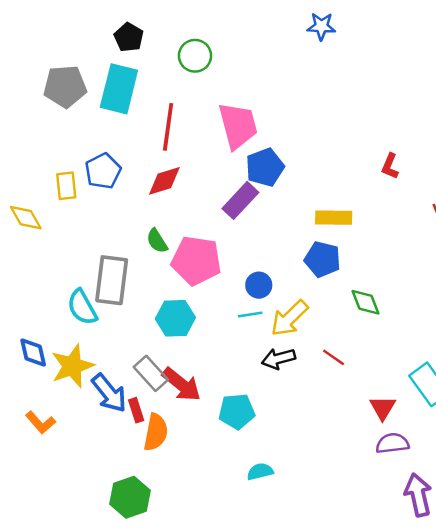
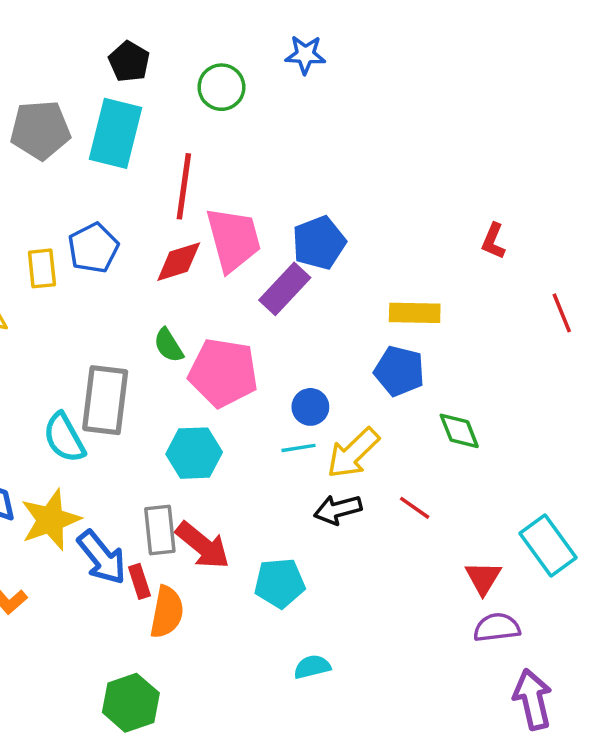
blue star: (321, 26) -> (305, 55), moved
pink trapezoid: (238, 126) -> (233, 239), moved
gray rectangle: (151, 373) -> (160, 530), turned 36

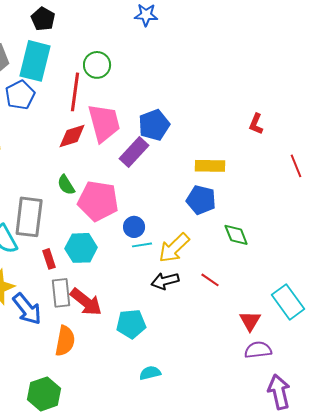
green circle: (221, 87) -> (97, 65), moved
blue pentagon: (93, 248) -> (20, 95), moved
blue circle: (310, 407) -> (134, 227), moved
red rectangle: (139, 581) -> (49, 259), moved

